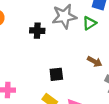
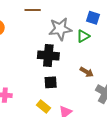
black cross: (37, 31) -> (48, 56), moved, size x1.5

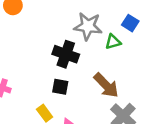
brown arrow: (87, 72) -> (106, 85), size x1.6

